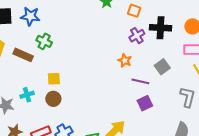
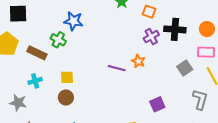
blue star: (30, 16) -> (73, 21), moved
gray square: (162, 67) -> (185, 68), moved
purple line: (140, 81) -> (117, 68), moved
cyan cross: (27, 95) -> (35, 81), moved

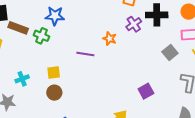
brown rectangle: (37, 53) -> (18, 28), moved
orange star: (138, 61) -> (110, 39), moved
purple line: (117, 68) -> (85, 54), moved

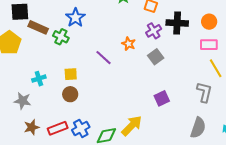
blue star: (55, 16) -> (75, 18), turned 30
gray square: (170, 52) -> (156, 57), moved
purple line: (85, 54) -> (104, 58), turned 30

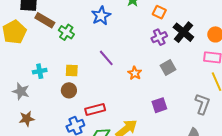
blue star: (75, 18) -> (101, 16), moved
black cross: (177, 23) -> (183, 32), turned 30
orange star: (129, 44) -> (135, 73), moved
gray square: (156, 57) -> (168, 68), moved
red rectangle: (58, 128) -> (95, 110), moved

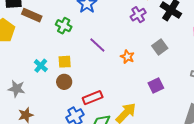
green cross: (66, 32) -> (64, 26), moved
purple cross: (159, 37) -> (138, 15), moved
cyan cross: (40, 71) -> (41, 66), moved, turned -32

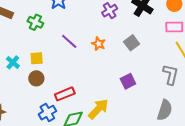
orange star: (127, 57) -> (99, 44), moved

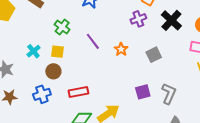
green cross: (35, 22) -> (62, 27), moved
gray L-shape: (171, 74) -> (169, 94), moved
blue cross: (47, 113) -> (42, 94), moved

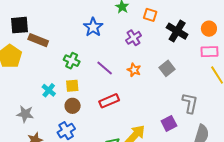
purple cross: (138, 19) -> (134, 38), moved
red rectangle: (78, 92) -> (109, 101), moved
purple square: (143, 92) -> (169, 123), moved

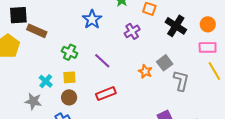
orange star: (134, 70) -> (145, 71), moved
gray L-shape: (190, 103) -> (181, 81), moved
gray star: (25, 114) -> (33, 101), moved

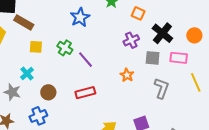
purple cross: (132, 31) -> (131, 40), moved
pink rectangle: (208, 47) -> (179, 58), moved
green cross: (70, 52) -> (65, 48), moved
gray square: (165, 63) -> (153, 58), moved, turned 35
yellow square: (69, 77) -> (36, 47), moved

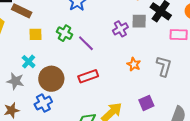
purple cross: (131, 40) -> (120, 29), moved
gray square: (153, 58) -> (139, 21), moved
orange star: (127, 75) -> (134, 64), moved
brown circle: (48, 92) -> (51, 79), size x1.6

